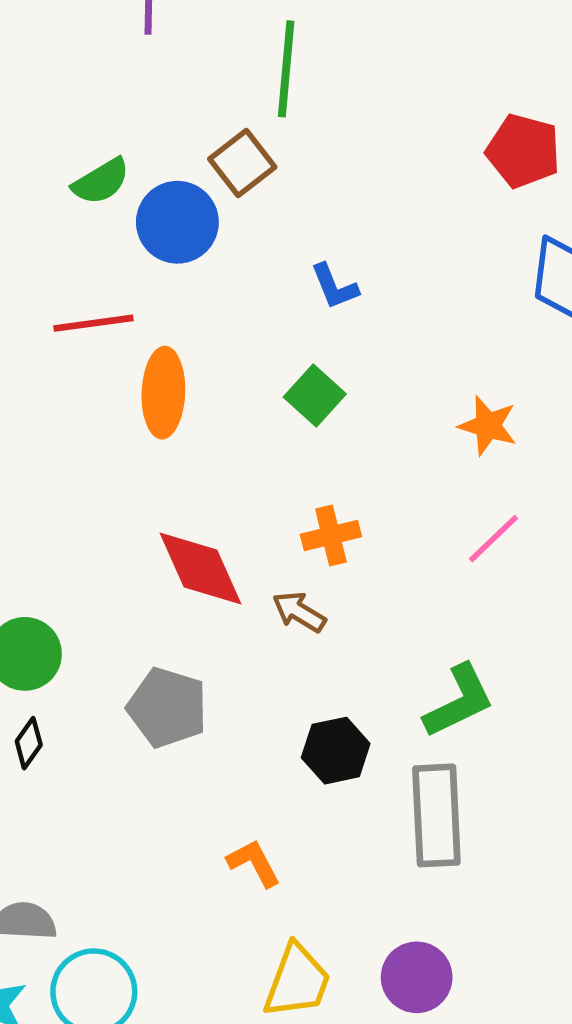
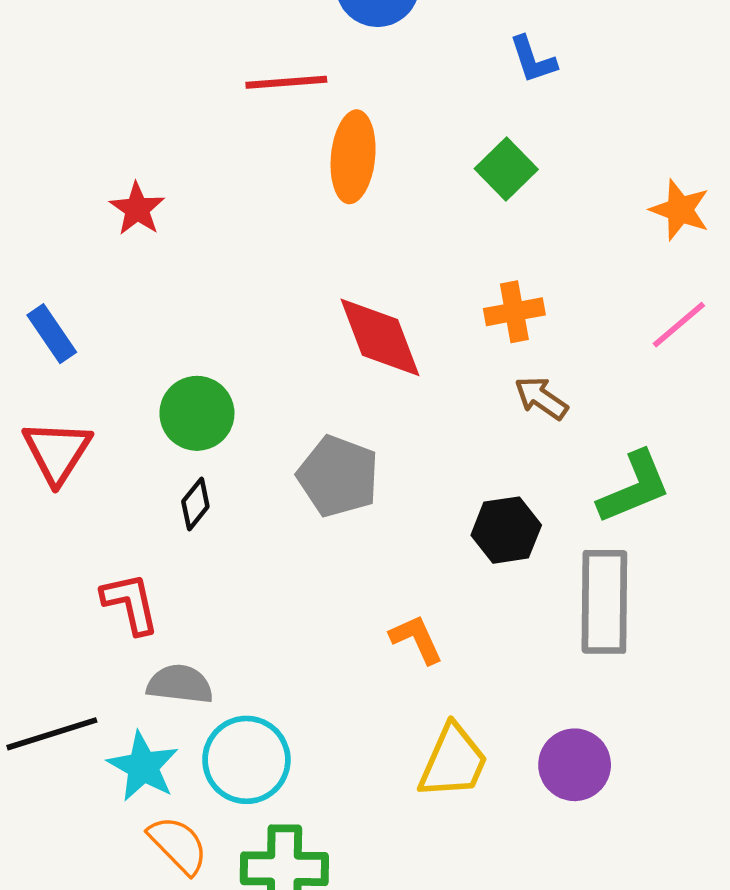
brown arrow: (299, 612) -> (541, 398), moved

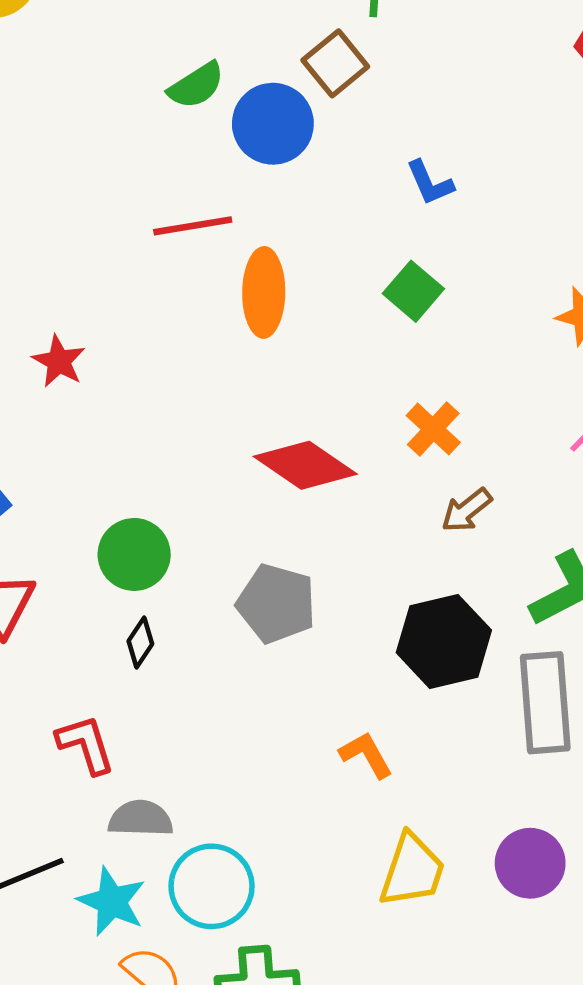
orange cross: (514, 312) -> (433, 429), turned -32
red diamond: (380, 337) -> (305, 465), turned -30
brown arrow: (541, 398) -> (467, 510), turned -68
black hexagon: (506, 530) -> (444, 641), size x1.4

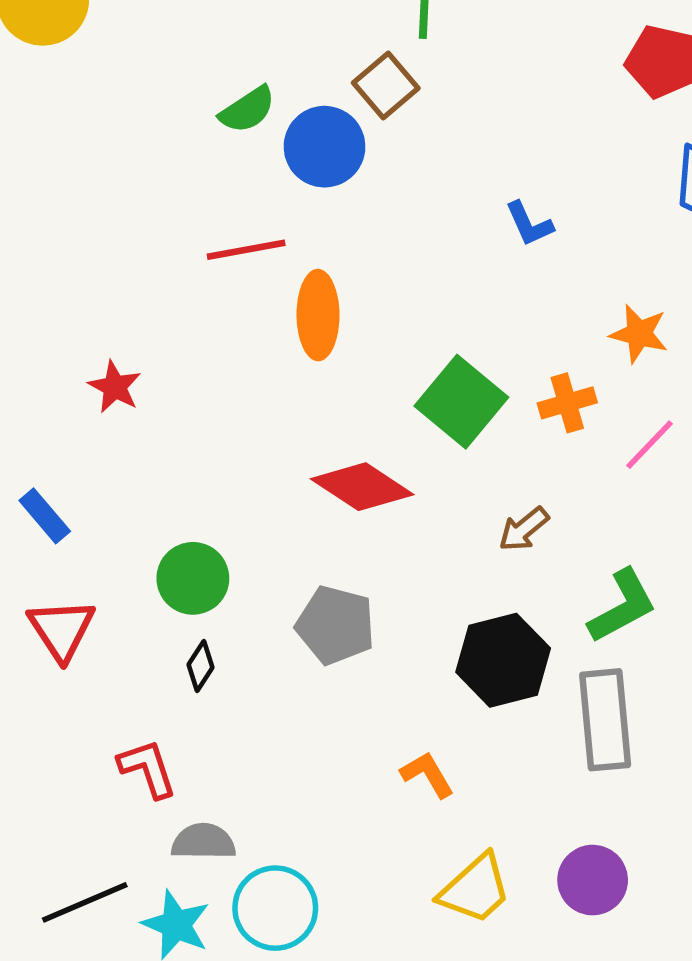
blue L-shape: (430, 183) -> (529, 224), moved
green square: (413, 291) -> (461, 402), moved, size x1.5
orange cross: (433, 429) -> (567, 403), moved, turned 32
yellow trapezoid: (412, 870) -> (475, 889), turned 30

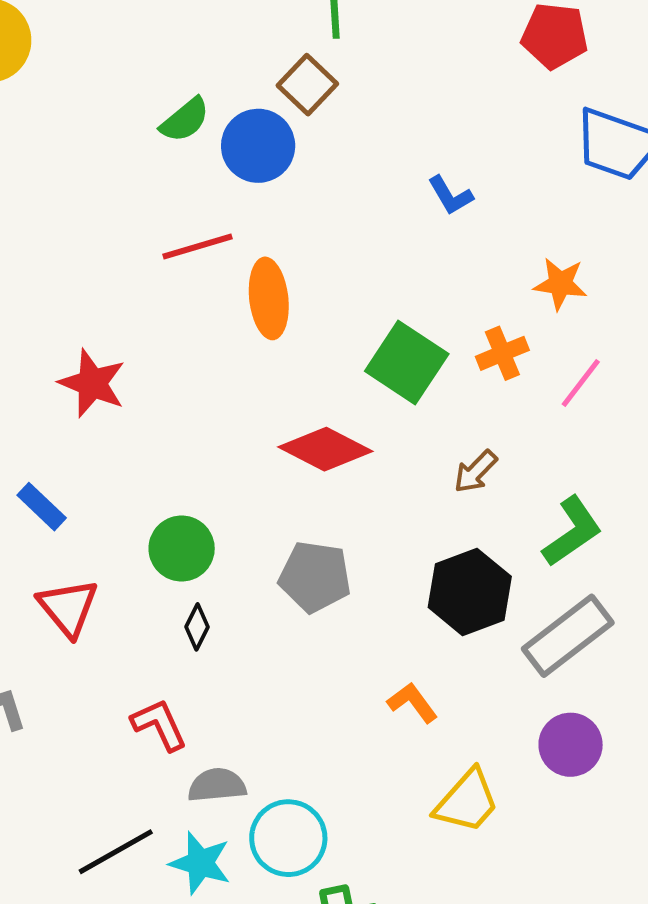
red star: (115, 387) -> (92, 383), size x1.4
gray rectangle: (605, 720) -> (568, 636), turned 64
purple circle: (593, 880) -> (571, 745), moved

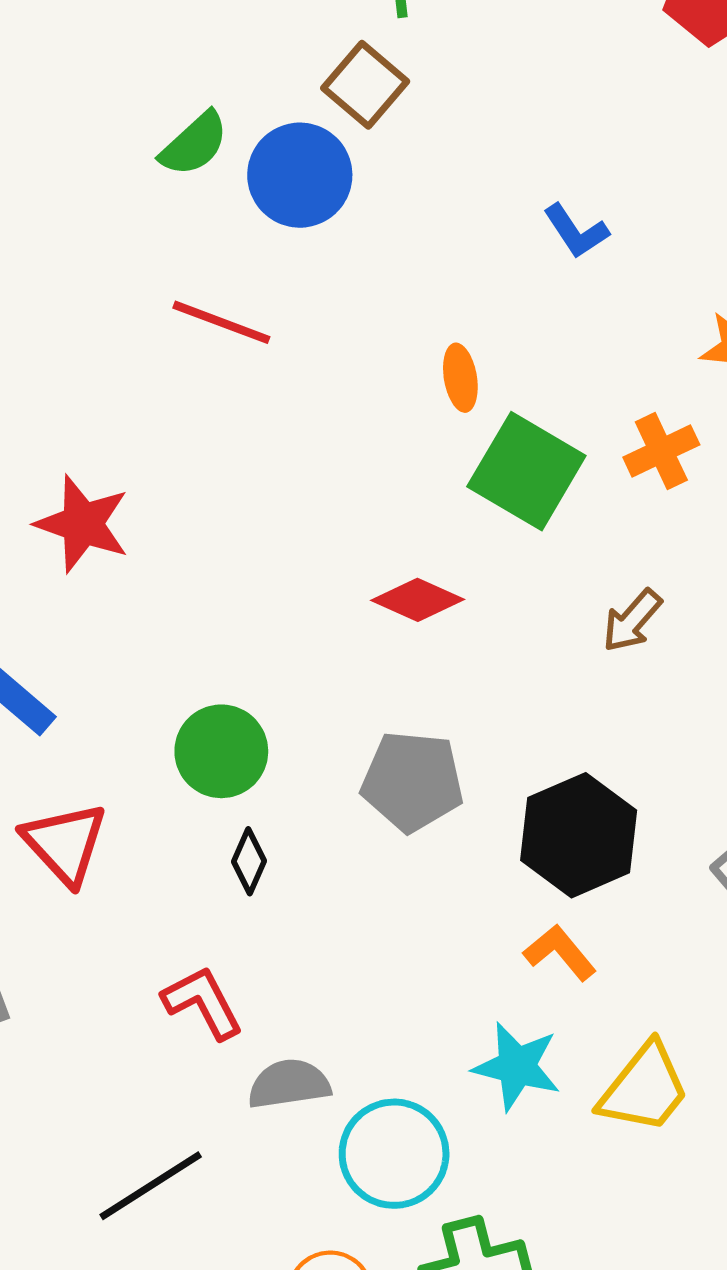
red line: (197, 247) -> (221, 322), turned 40
orange ellipse: (269, 298) -> (460, 378), moved, size x0.6
red diamond: (325, 449) -> (418, 600), size x0.7
black hexagon: (470, 592) -> (579, 835), moved
cyan star: (200, 863) -> (517, 1066), moved

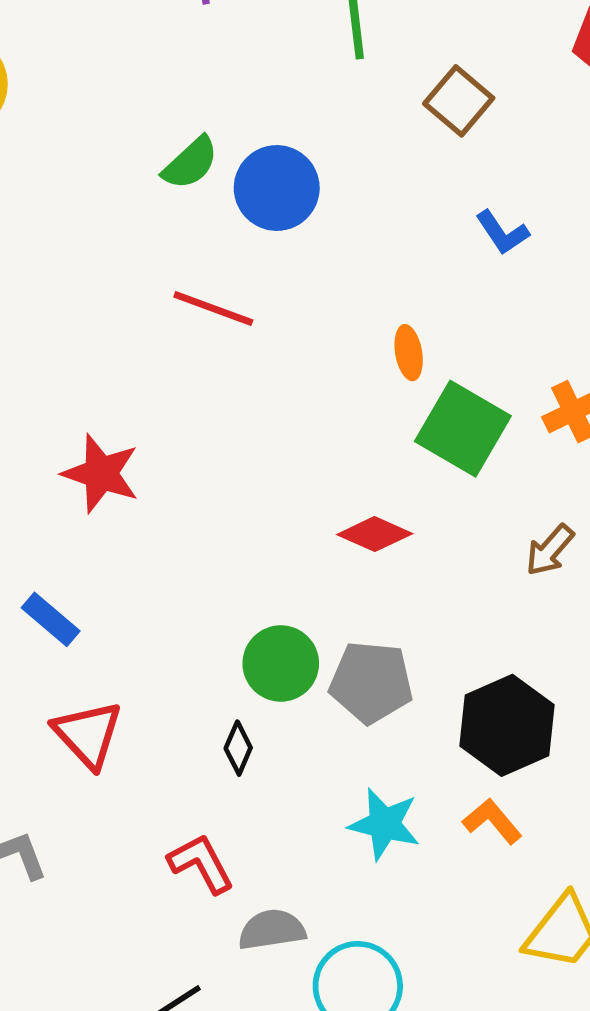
brown square: (365, 85) -> (459, 101), moved
green circle: (221, 751) -> (281, 663), moved
cyan star: (517, 1066) -> (384, 824), moved

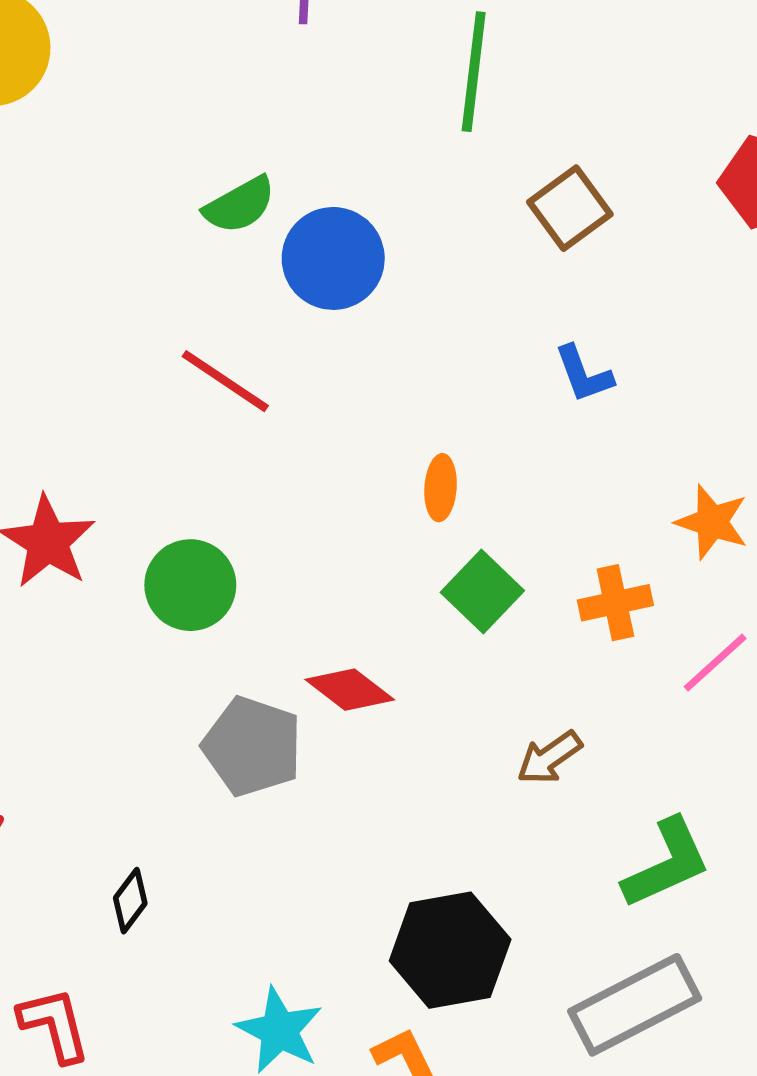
green square: (463, 429) -> (482, 591), size x0.7
green circle: (281, 663) -> (190, 585), moved
gray pentagon: (371, 682) -> (252, 746), moved

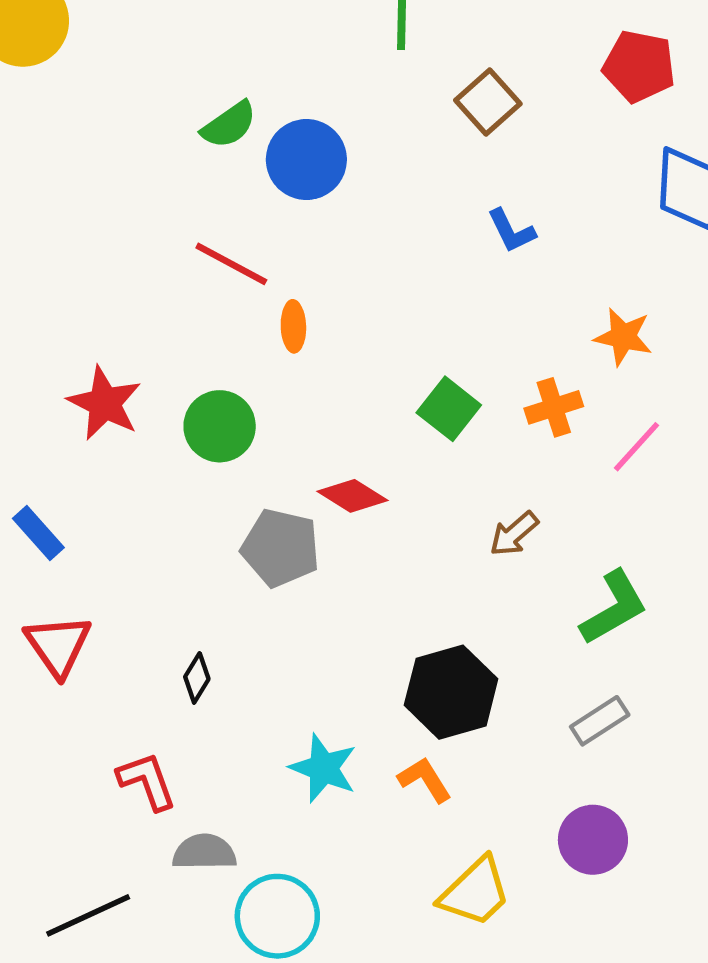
orange ellipse: (441, 488) -> (293, 326), moved
gray rectangle: (635, 1005) -> (600, 721), size x0.6

